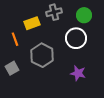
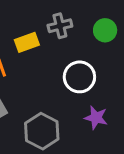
white circle: (76, 38) -> (79, 77), moved
gray hexagon: (42, 55) -> (42, 131), moved

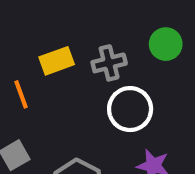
gray cross: (60, 26) -> (109, 63), moved

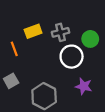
green circle: (166, 44) -> (90, 39), moved

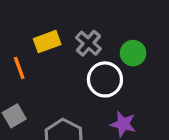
gray cross: (61, 32) -> (88, 43), turned -35

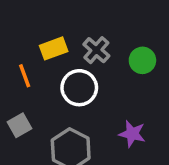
white circle: (105, 79) -> (79, 88), moved

